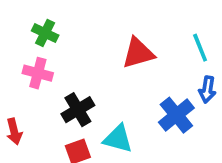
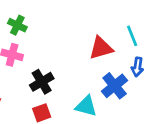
red triangle: (138, 53) -> (101, 48), moved
cyan triangle: (118, 139) -> (86, 106), moved

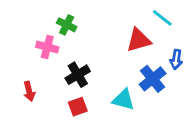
green cross: (17, 25) -> (67, 25), moved
cyan line: (132, 36) -> (162, 18), moved, turned -30

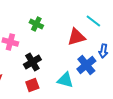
green cross: (67, 25) -> (36, 24), moved

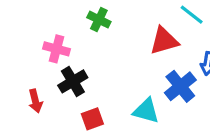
black cross: (32, 62) -> (73, 81), moved

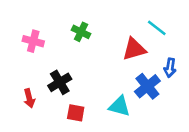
pink cross: (57, 49) -> (33, 41), moved
red square: (92, 119) -> (76, 113), turned 30

